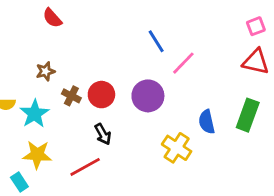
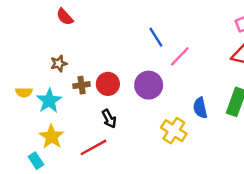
brown cross: (71, 96) -> (82, 85), turned -35
yellow star: (37, 155) -> (52, 137), turned 30

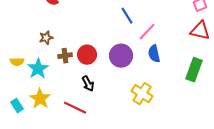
blue semicircle: (200, 108) -> (154, 54), moved
red line: (93, 147) -> (75, 108), turned 55
cyan rectangle: (36, 161) -> (17, 106), moved

